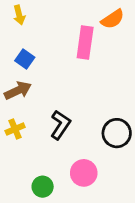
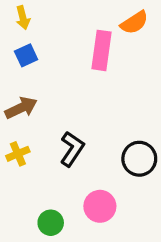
blue square: (25, 59) -> (26, 55), moved, turned 30

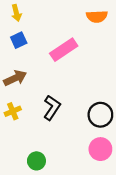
orange semicircle: (134, 23) -> (97, 16), turned 30
pink rectangle: (102, 50) -> (64, 50), moved, turned 48
pink circle: (100, 206) -> (100, 149), moved

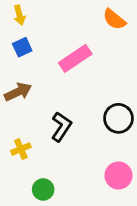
orange semicircle: (97, 16) -> (114, 19), turned 42
yellow cross: (13, 111) -> (21, 149), moved
black circle: (100, 115) -> (118, 118), moved

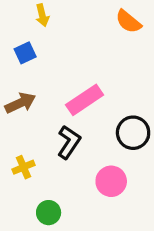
yellow arrow: (19, 15) -> (42, 15), moved
pink rectangle: (75, 58) -> (85, 100), moved
pink circle: (118, 176) -> (111, 181), moved

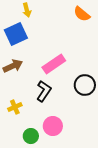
blue square: (25, 53) -> (16, 34), size x1.6
pink circle: (111, 181) -> (53, 126), moved

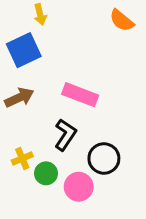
pink rectangle: (54, 64) -> (80, 95), turned 55
black circle: (85, 85) -> (104, 158), moved
green circle: (31, 136) -> (46, 173), moved

